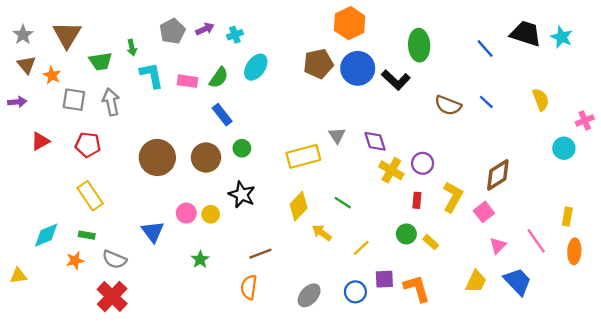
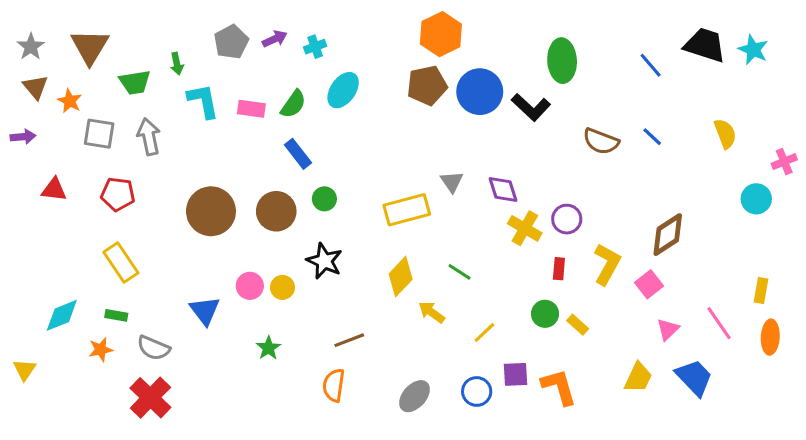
orange hexagon: (350, 23) -> (441, 34), moved
red triangle: (40, 141) -> (54, 190), turned 36
yellow triangle: (18, 276) -> (25, 370), turned -48

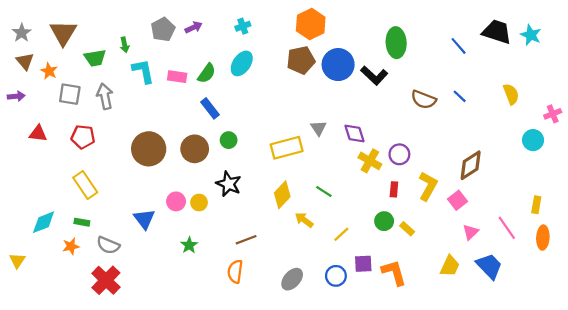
cyan cross: (315, 47) -> (243, 26), moved

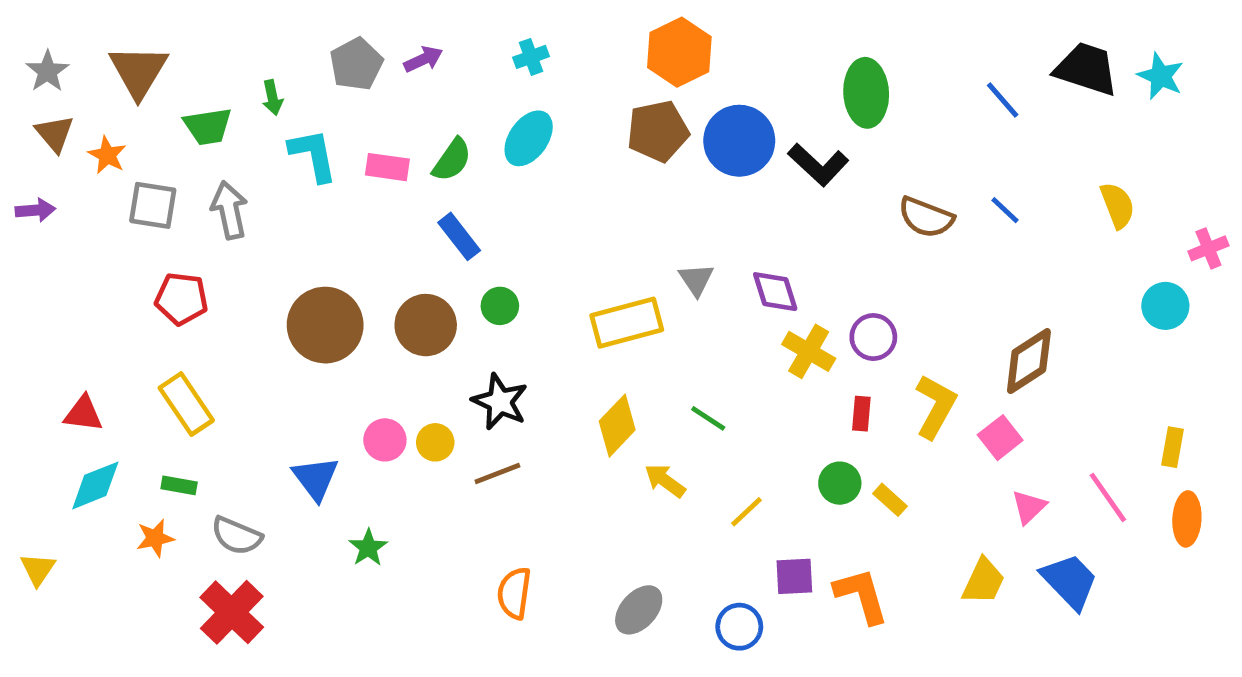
red triangle: (38, 134) -> (83, 414), moved
brown line: (246, 240) -> (497, 473), moved
green star: (189, 245) -> (368, 548), moved
blue circle: (336, 276) -> (739, 627), moved

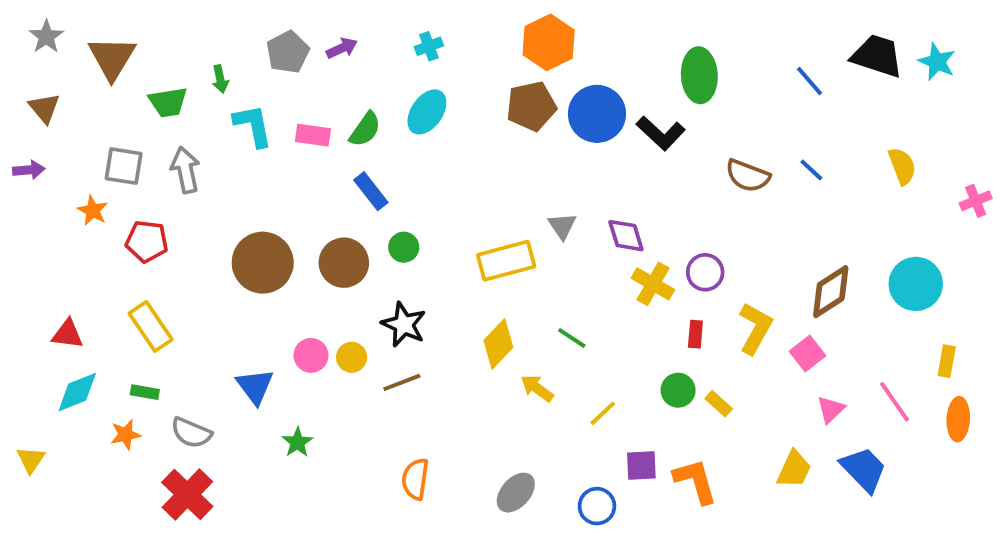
gray star: (47, 71) -> (46, 37), moved
orange star: (107, 155) -> (93, 210), moved
cyan circle: (1165, 306) -> (916, 284), moved, size x1.4

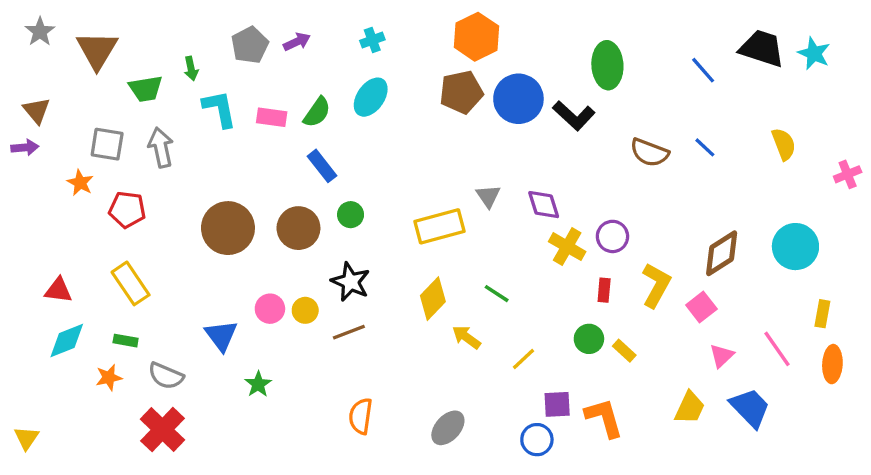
brown triangle: (44, 108) -> (37, 111), moved
yellow triangle: (31, 460) -> (26, 438), moved
blue circle: (597, 506) -> (537, 440), moved

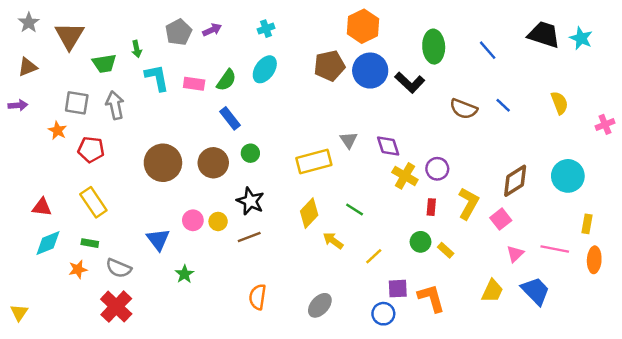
orange hexagon: (476, 37) -> (363, 26), moved
blue line: (703, 70) -> (488, 50), moved
brown triangle: (37, 111) -> (28, 67), moved, turned 48
pink line: (777, 349) -> (555, 249), turned -44

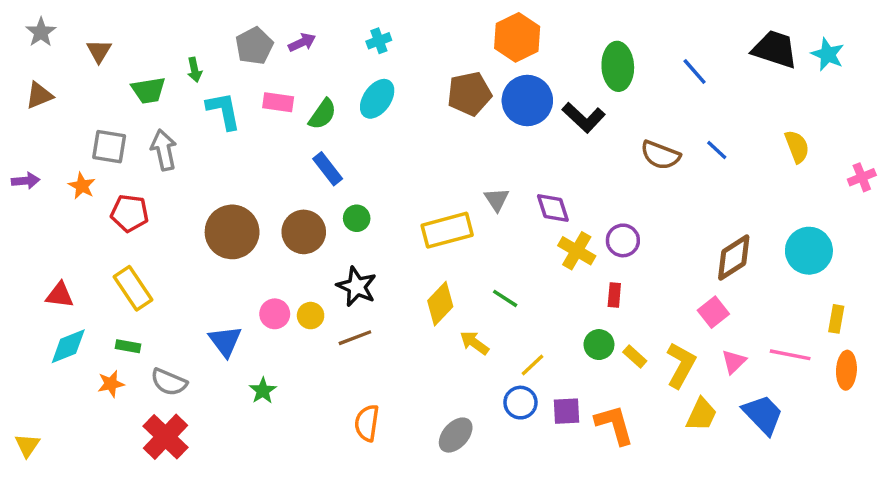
brown triangle: (69, 36) -> (99, 51), size x0.6
pink rectangle: (194, 84) -> (278, 102), moved
purple arrow: (18, 105) -> (26, 181), moved
yellow L-shape: (468, 203) -> (681, 365), moved
blue circle: (383, 314) -> (520, 403), moved

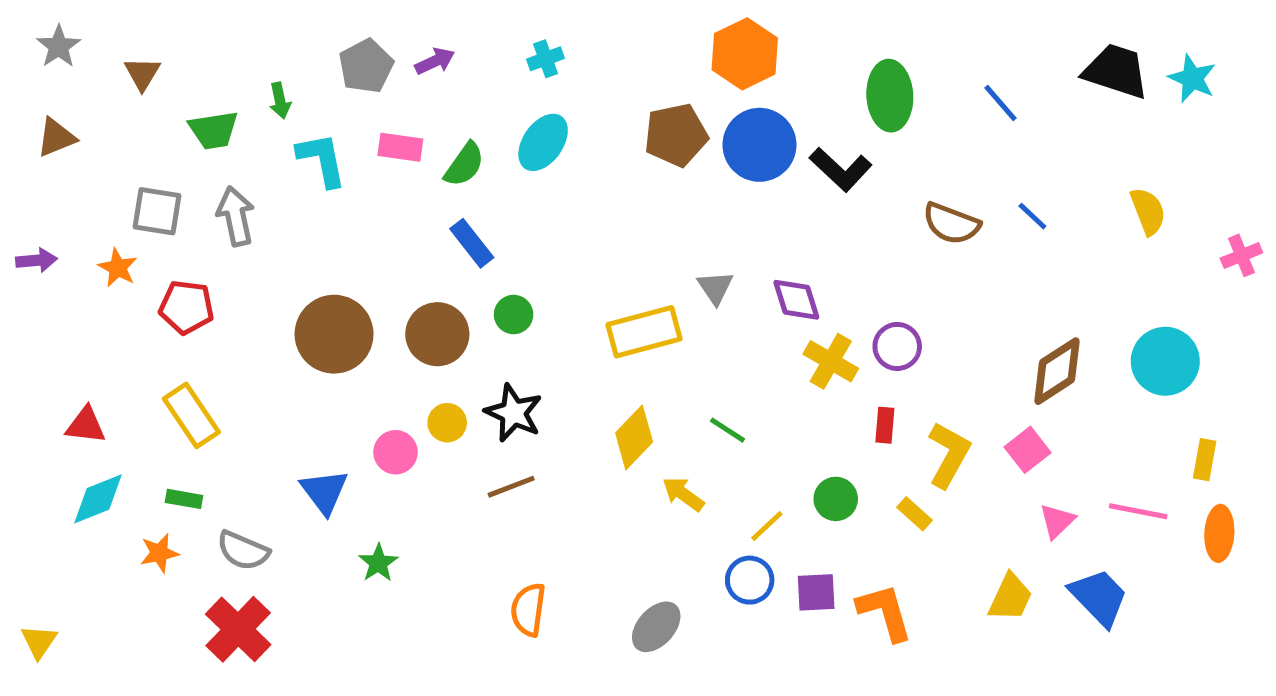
yellow circle: (311, 316) -> (447, 423), moved
green circle: (599, 345) -> (836, 499), moved
yellow L-shape: (681, 365) -> (949, 455), moved

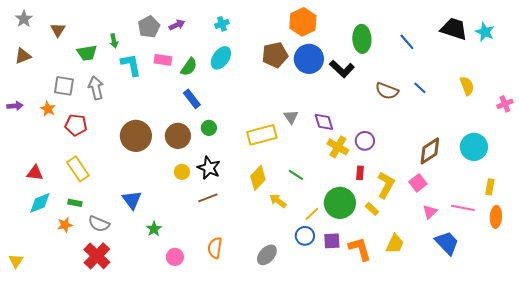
pink circle: (396, 452) -> (175, 257), moved
green circle: (836, 499) -> (340, 203), size x1.8
yellow trapezoid: (1010, 597) -> (395, 244), moved

